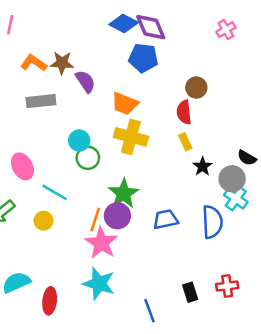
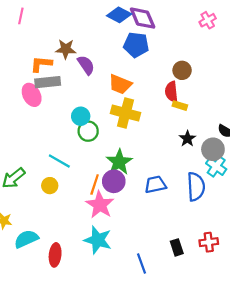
orange L-shape: (34, 63) -> (41, 64), moved, turned -30
yellow rectangle: (185, 142) -> (180, 106), moved, turned -48
pink ellipse: (22, 166) -> (32, 95), moved

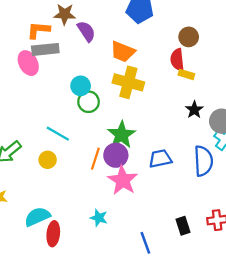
pink star: (100, 205) -> (123, 180), moved
cyan semicircle: (26, 239) -> (37, 217), moved
cyan star: (98, 240) -> (99, 218), size x0.6

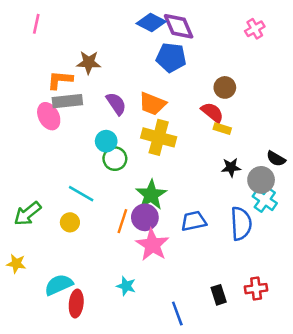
purple semicircle: (86, 31) -> (116, 104), moved
red semicircle: (177, 60) -> (212, 112), turned 135
black star: (194, 110) -> (231, 167), turned 30

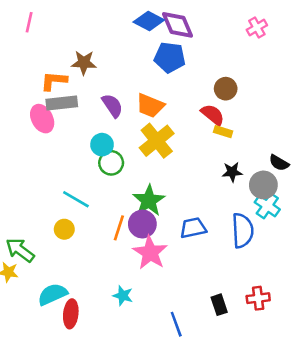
yellow cross: (159, 137) -> (157, 141), turned 36
green arrow: (27, 214) -> (20, 250), moved, turned 76

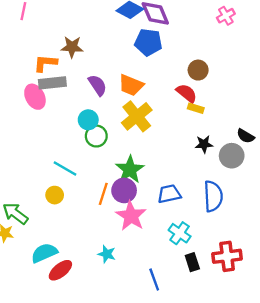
cyan cross: (267, 206) -> (180, 233), moved
red cross: (258, 298) -> (227, 256), size x1.4
red ellipse: (71, 314) -> (60, 270), turned 45

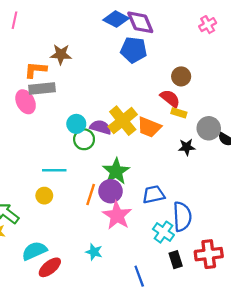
purple semicircle: (97, 85) -> (101, 127), moved, turned -40
orange trapezoid: (131, 85) -> (149, 127), moved
gray circle: (232, 156) -> (209, 128), moved
cyan line: (65, 168) -> (54, 170), turned -30
blue semicircle: (213, 196) -> (182, 217), moved

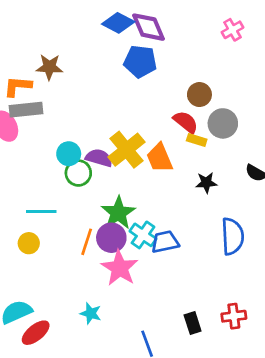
orange trapezoid: (149, 127) -> (160, 158), turned 45
gray circle: (209, 128) -> (223, 123), moved
blue semicircle: (182, 217) -> (232, 236), moved
cyan cross: (163, 232) -> (143, 235), moved
red cross: (209, 254) -> (234, 316), size x0.7

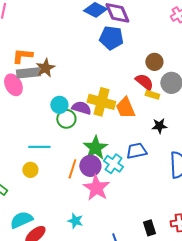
brown star: (49, 67) -> (45, 68), moved, turned -30
yellow cross: (126, 150) -> (101, 102), turned -36
blue trapezoid: (165, 242) -> (136, 151), moved

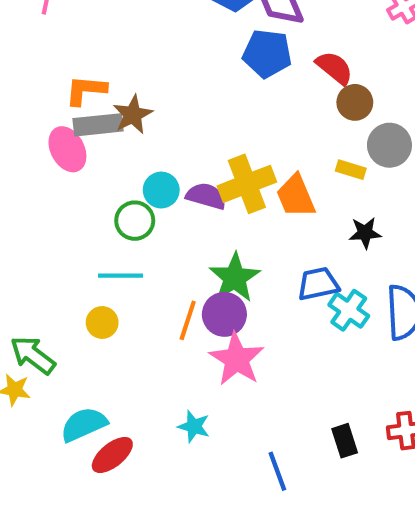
red semicircle: (144, 82) -> (334, 68), moved
yellow cross: (101, 102) -> (247, 184), turned -36
green circle: (66, 119) -> (135, 221), moved
cyan cross: (113, 164) -> (349, 310), moved

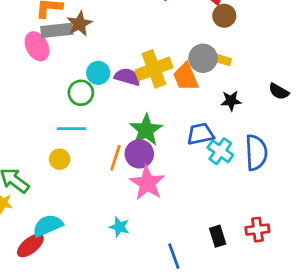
gray circle: (389, 145) -> (203, 58), moved
red ellipse: (112, 455) -> (30, 246), moved

